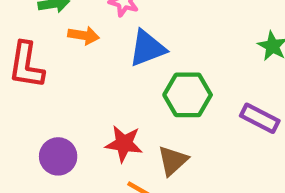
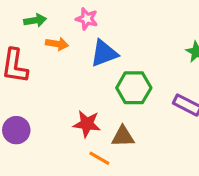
purple circle: (58, 156) -> (16, 130), moved
brown triangle: (173, 161) -> (123, 136), turned 40

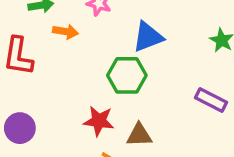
blue triangle: (104, 53) -> (148, 37), moved
green hexagon: (134, 88) -> (127, 75), moved

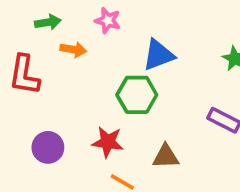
purple circle: (20, 128) -> (48, 147), moved
brown triangle: (139, 135) -> (166, 156), moved

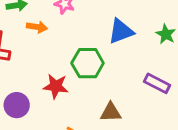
blue triangle: (159, 55) -> (121, 31), moved
red star: (108, 142) -> (56, 86), moved

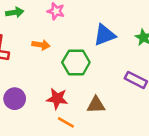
orange arrow: (37, 27) -> (41, 45), moved
red star: (56, 86) -> (57, 99), moved

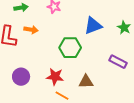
orange arrow: (41, 45) -> (31, 30), moved

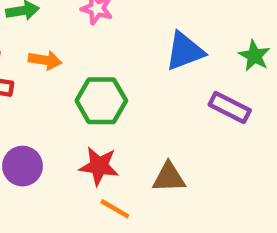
green hexagon: (70, 48) -> (101, 101), moved
purple rectangle: (118, 62) -> (230, 107), moved

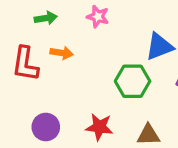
green hexagon: (101, 101) -> (133, 81), moved

